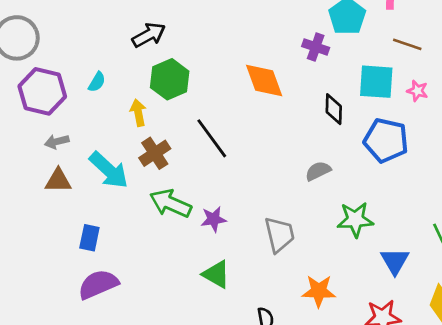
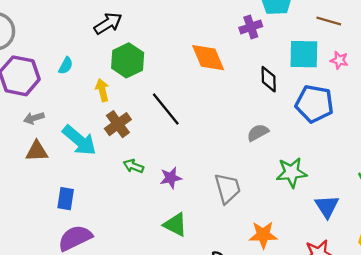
purple cross: (316, 47) -> (251, 27), turned -35
green arrow: (171, 203) -> (133, 166), size x0.6

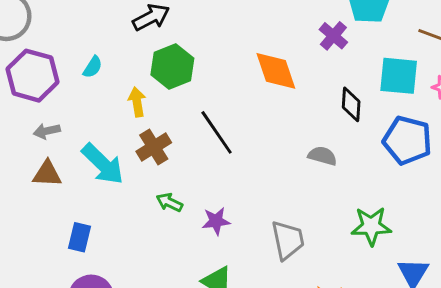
purple cross: (251, 27) -> (333, 36), turned -35
gray semicircle: (258, 133) -> (322, 156), moved, turned 40

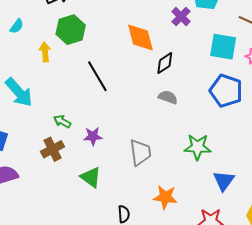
black diamond: (351, 104) -> (165, 63), moved, turned 50
brown cross: (154, 147) -> (52, 149), moved

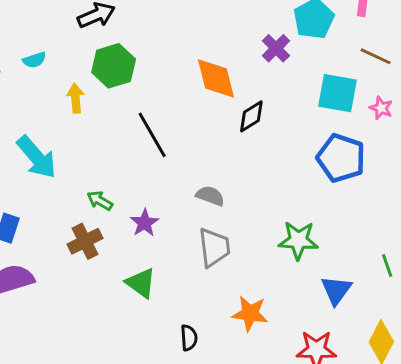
cyan semicircle: (17, 26) -> (34, 60), turned 35
gray semicircle: (168, 97) -> (210, 196), moved
purple star: (93, 136) -> (145, 223), turned -30

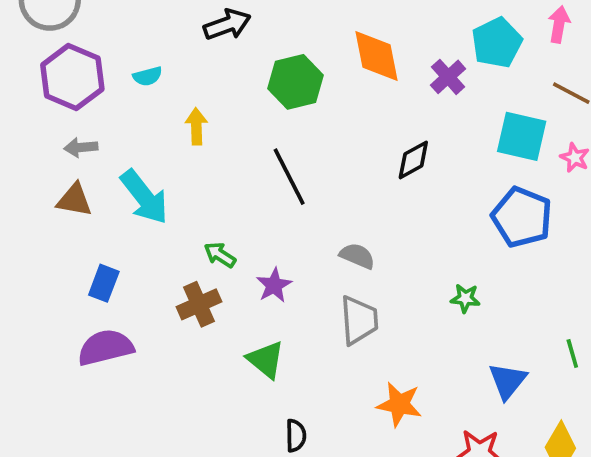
green hexagon: (114, 66) -> (295, 82), moved
orange diamond: (216, 78) -> (377, 56), moved
green star: (298, 240) -> (465, 298), moved, size x0.6
black semicircle: (189, 338) -> (296, 436), moved

